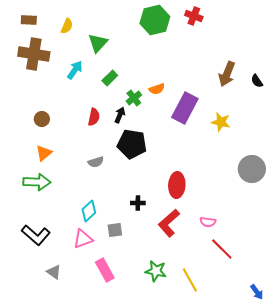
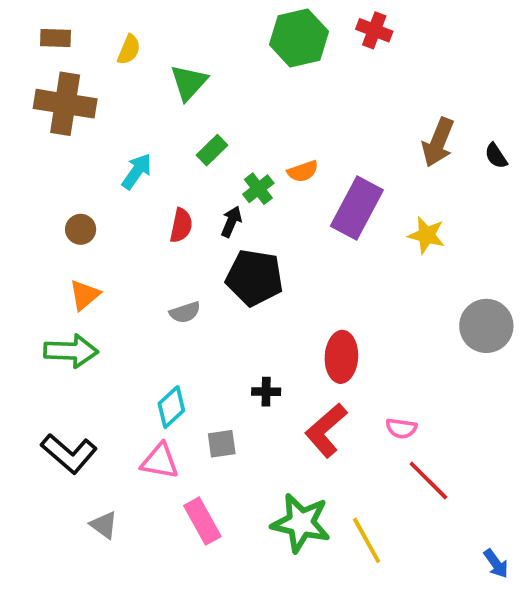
cyan arrow: (75, 70) -> (137, 171), moved
pink triangle: (83, 239) -> (160, 461), turned 30
green star: (156, 271) -> (301, 523), size x1.4

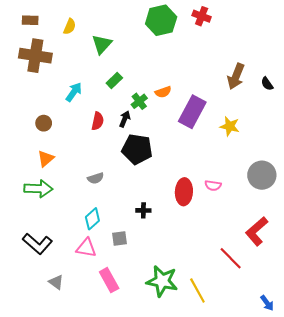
gray semicircle: (185, 312) -> (96, 178), moved
pink semicircle: (401, 428) -> (213, 186), moved
red L-shape: (326, 430) -> (257, 231), moved

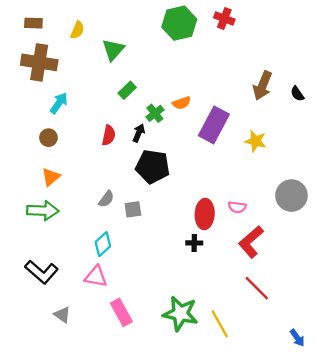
cyan arrow: (74, 92) -> (59, 103), moved
gray semicircle: (96, 178) -> (106, 199), turned -35
black cross: (143, 210) -> (194, 243), moved
red L-shape: (257, 231) -> (251, 242), moved
gray square: (119, 239) -> (133, 209), moved

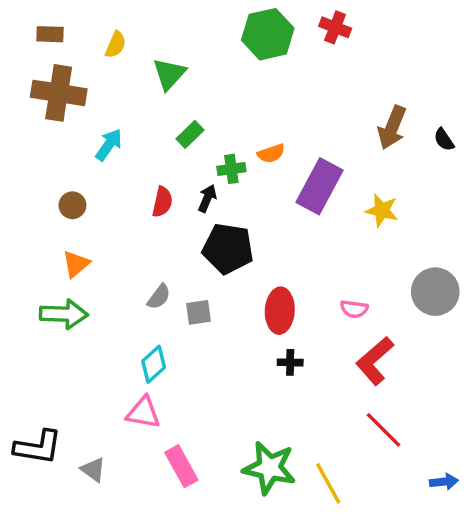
cyan arrow: (59, 103) -> (109, 145), moved
green cross: (155, 113) -> (231, 169), turned 30
red ellipse: (205, 214) -> (280, 311), moved
black L-shape: (42, 272) -> (38, 447), moved, turned -32
blue arrow: (297, 338) -> (444, 482), moved, turned -60

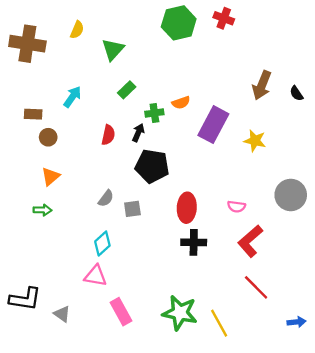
brown rectangle: (50, 34) -> (33, 114), moved
brown cross: (59, 93) -> (27, 44), moved
green arrow: (64, 314) -> (42, 210), size x0.6
black cross: (290, 362) -> (194, 242), size x1.5

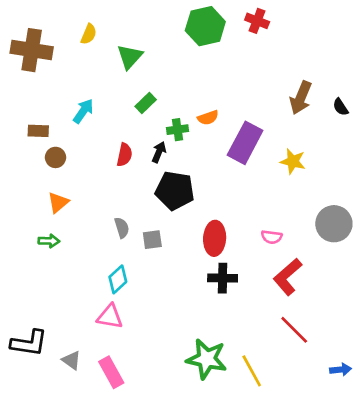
gray semicircle: (106, 198) -> (122, 228), turned -54
pink rectangle: (121, 312) -> (111, 372), moved

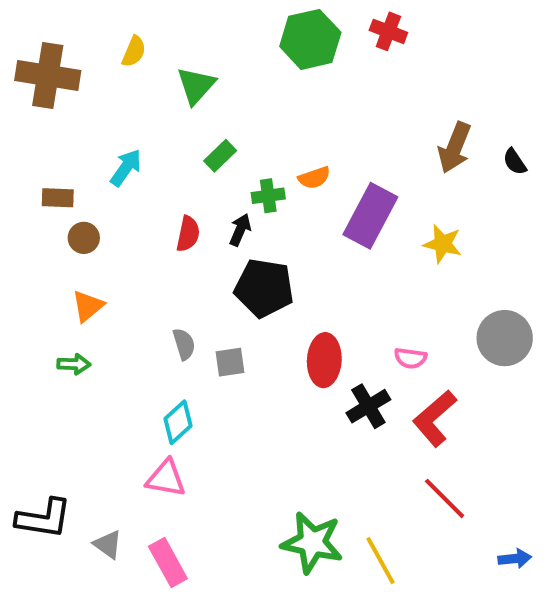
black cross: (223, 278) -> (368, 406), moved, turned -32

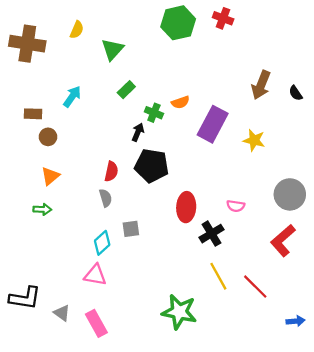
green cross: (268, 196) -> (154, 113), turned 30
red semicircle: (188, 234) -> (111, 171), moved
gray square: (230, 362) -> (131, 229), moved
red L-shape: (435, 418) -> (283, 240), moved
yellow line: (380, 561) -> (218, 276), moved

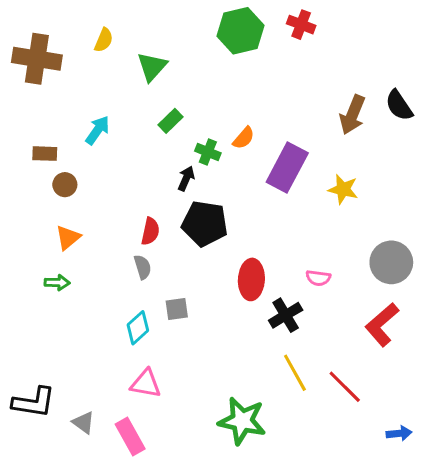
black semicircle: (296, 93) -> (399, 105), moved, size x1.5
orange semicircle: (180, 102) -> (244, 138), turned -30
pink triangle: (95, 275) -> (146, 384), moved

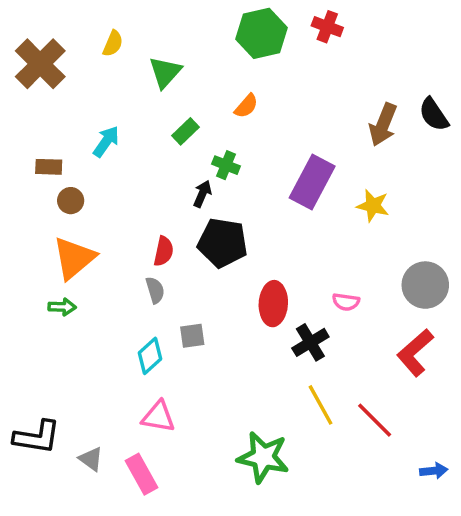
brown cross: (37, 59) -> (40, 64), turned 36
orange semicircle: (244, 138) -> (246, 106), moved
orange triangle: (68, 238) -> (74, 258), size x1.6

